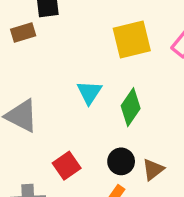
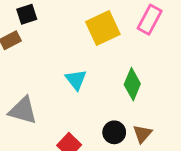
green diamond: (131, 107) -> (132, 84), moved

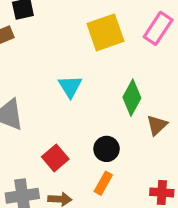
brown triangle: (142, 134) -> (157, 125), moved

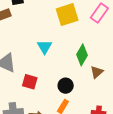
red square: (55, 158) -> (30, 82), moved, turned -35

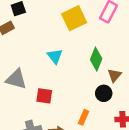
black circle: (66, 86) -> (104, 93), moved

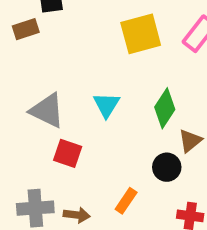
cyan triangle: (55, 56) -> (106, 105), moved
gray triangle: (16, 79) -> (47, 111), moved

